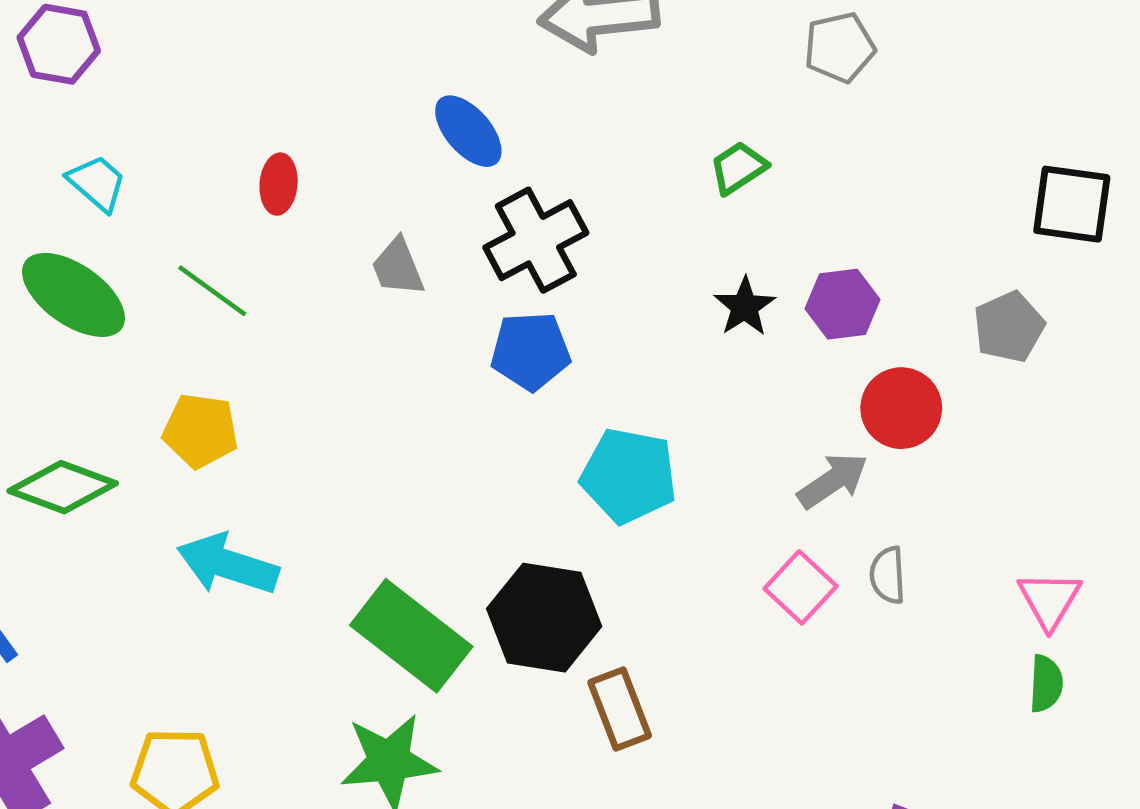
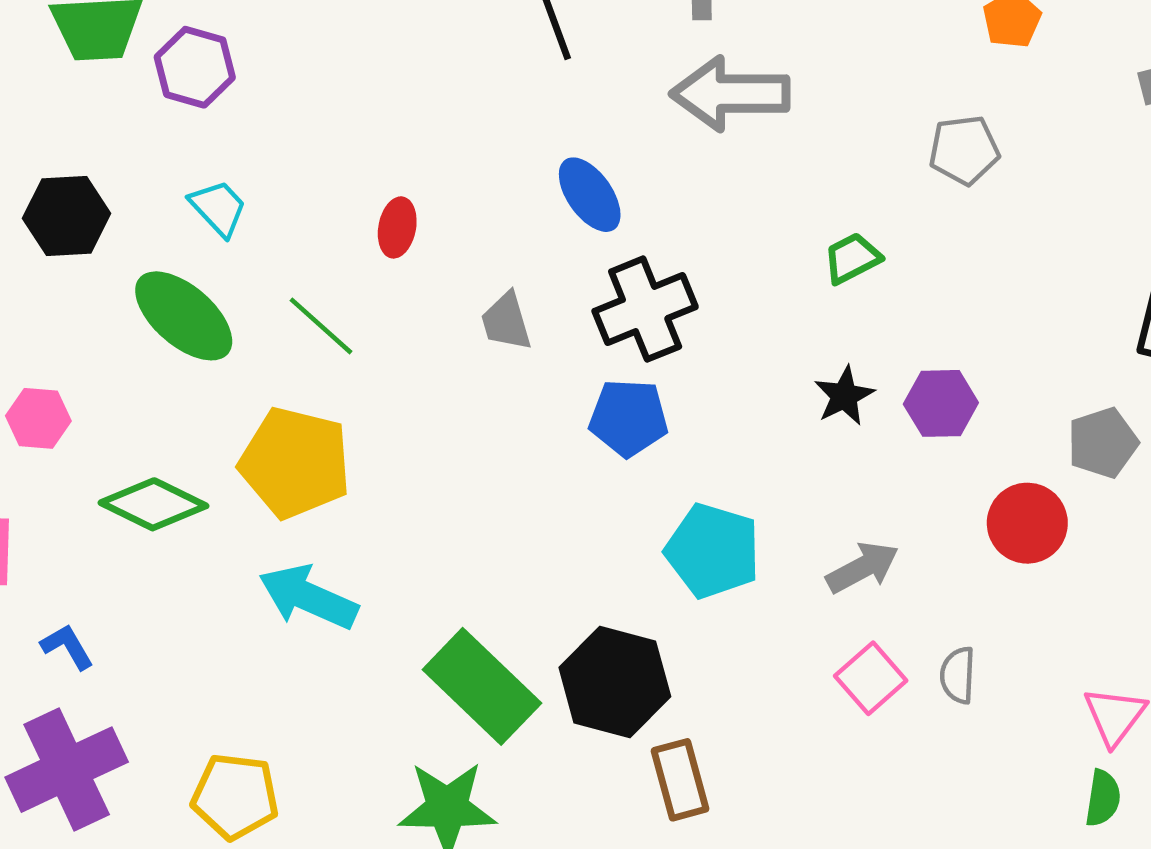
red circle: (901, 408) -> (1027, 523), moved
yellow pentagon: (200, 431) -> (295, 463), size x1.5
gray arrow: (833, 481) -> (862, 568), moved

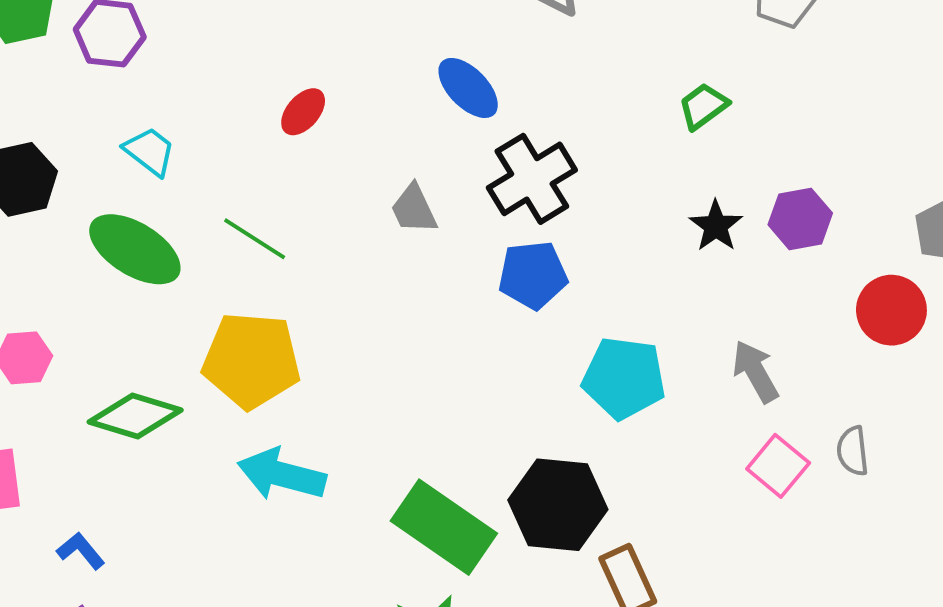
red ellipse: (397, 227) -> (303, 112), moved, turned 39
gray arrow: (862, 568) -> (755, 371), turned -82

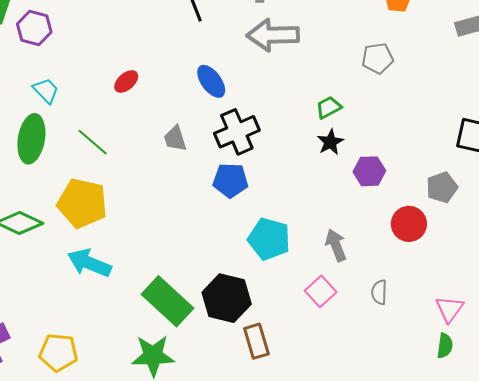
black star: (716, 226) -> (330, 142), moved
green ellipse: (135, 249) -> (31, 139), turned 60
pink square: (778, 466) -> (321, 291), moved

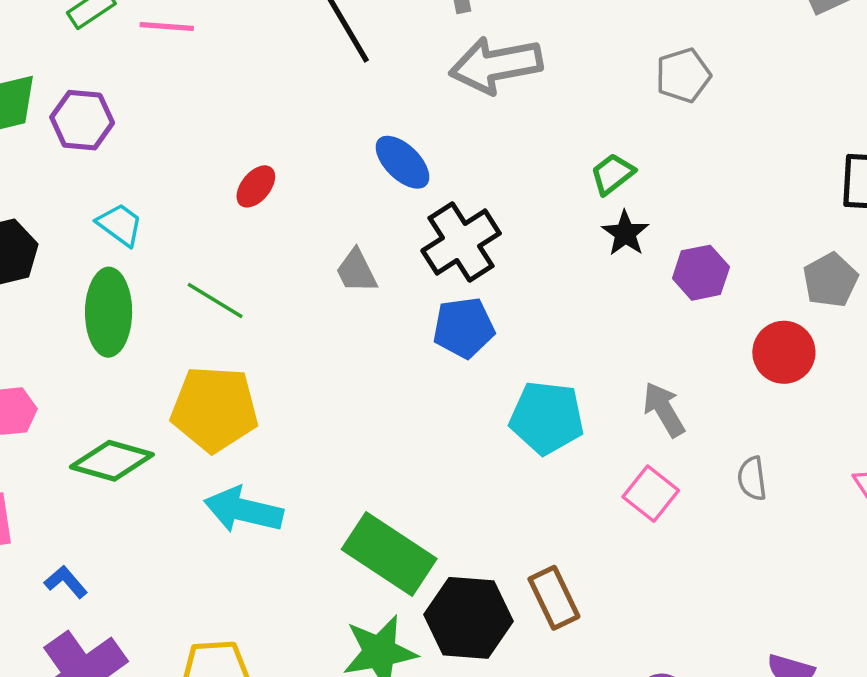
black hexagon: (227, 298) -> (468, 618), moved

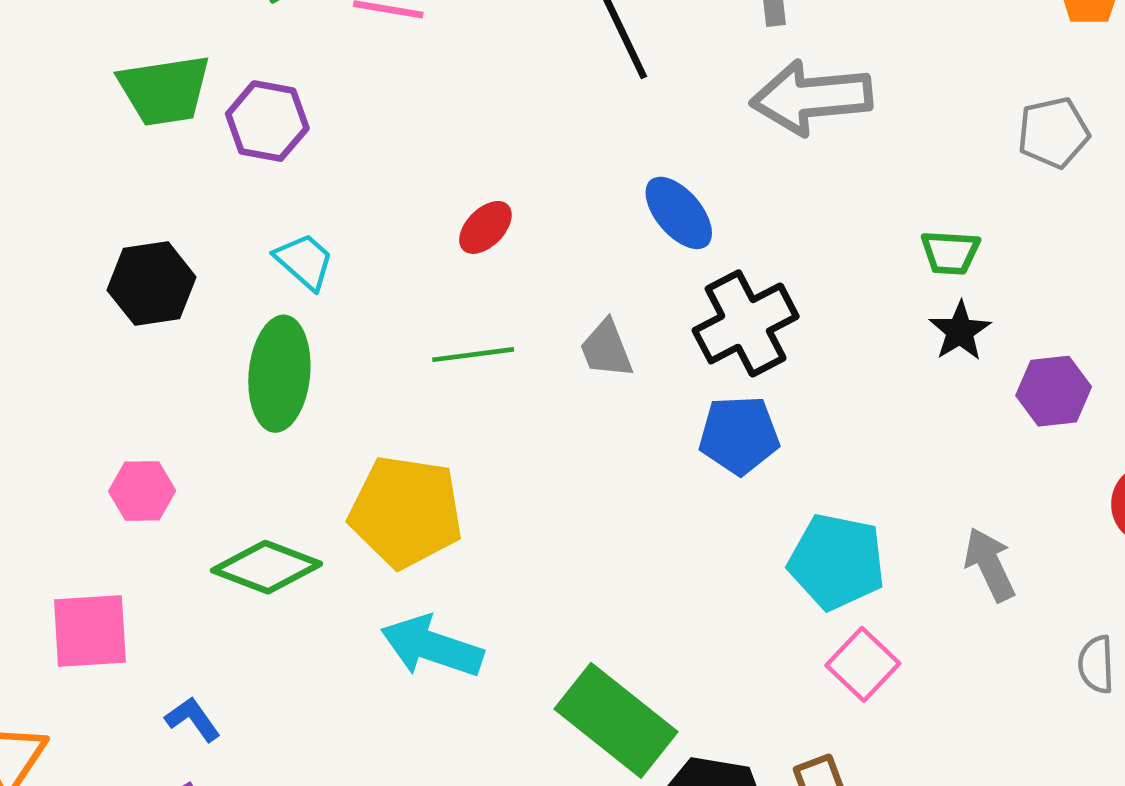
green trapezoid: (612, 174) -> (950, 253), turned -144
green line: (215, 301) -> (473, 355), moved, turned -44
pink square: (651, 494) -> (863, 664), moved

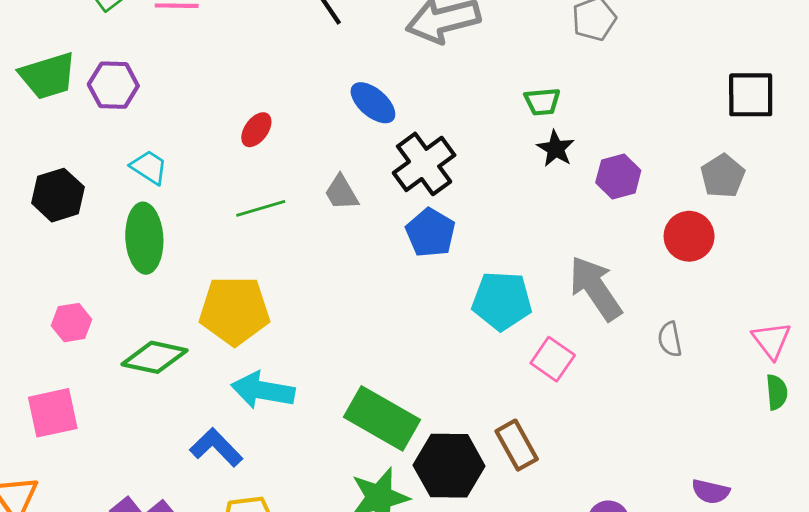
blue pentagon: (739, 435) -> (430, 233), turned -30
gray arrow: (990, 565) -> (595, 288), size x1.5
pink square: (863, 664) -> (553, 359), moved
blue L-shape: (193, 719) -> (216, 447), moved, size x1.5

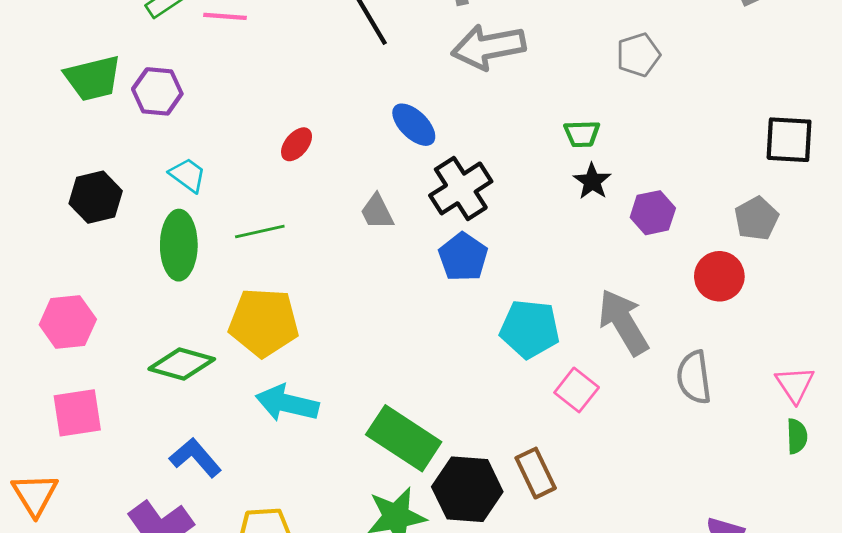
green line: (261, 208) -> (260, 232), moved
pink hexagon: (72, 323) -> (68, 322), moved, size x1.4
gray semicircle: (670, 339) -> (694, 377), size x1.5
blue L-shape: (216, 447) -> (195, 458), moved

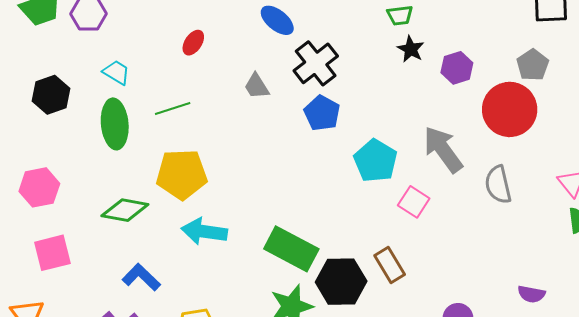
red circle: (719, 276) -> (510, 109), size x1.5
cyan pentagon: (530, 329) -> (375, 161), turned 30

